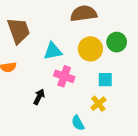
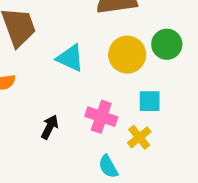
cyan triangle: (53, 51) -> (70, 58), turned 36
pink cross: (64, 76) -> (101, 117), moved

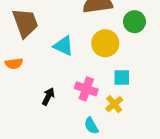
green circle: (167, 44) -> (134, 22), moved

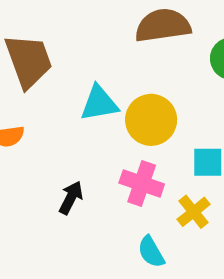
yellow circle: (105, 43) -> (151, 120), moved
cyan triangle: (63, 46) -> (99, 103), turned -35

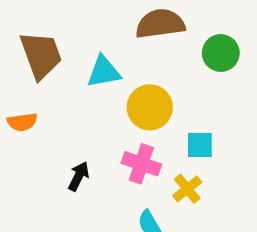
cyan triangle: (99, 103) -> (104, 72), moved

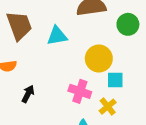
yellow circle: (150, 107) -> (99, 58), moved
black arrow: (79, 176) -> (28, 94), moved

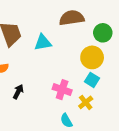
yellow circle: (99, 58) -> (92, 57), moved
cyan square: (115, 80) -> (92, 80), turned 32

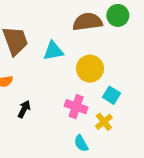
green circle: (103, 33) -> (118, 15), moved
yellow circle: (92, 57) -> (90, 69), moved

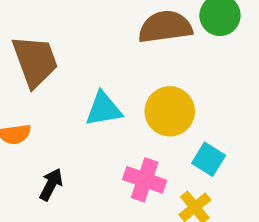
cyan triangle: (53, 51) -> (104, 109), moved

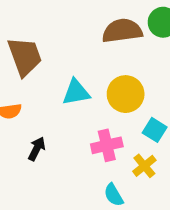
pink cross: (145, 180) -> (107, 145), turned -32

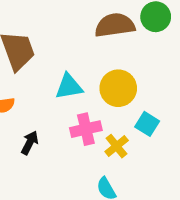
pink cross: (107, 145) -> (86, 129), moved
yellow cross: (144, 166) -> (117, 146), moved

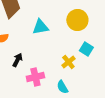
yellow circle: (118, 88) -> (77, 20), moved
pink cross: (86, 129) -> (35, 77), moved

